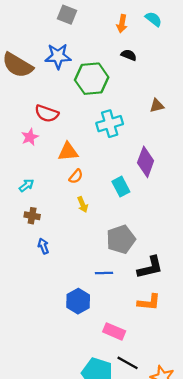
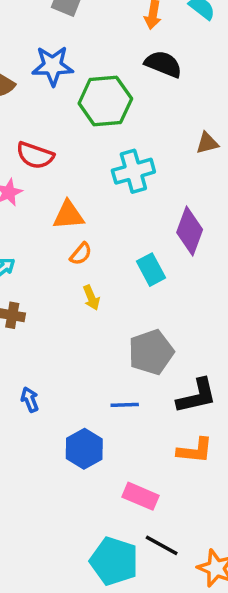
black semicircle: (129, 55) -> (163, 64), size x1.5
blue arrow: (43, 246) -> (30, 400), moved

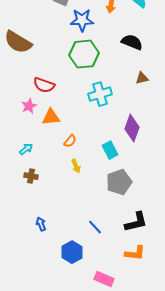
black semicircle: (163, 64) -> (132, 42), moved
blue star: (53, 66) -> (82, 20), moved
orange triangle: (68, 215) -> (51, 117), moved
gray pentagon: (151, 352) -> (119, 182), moved
blue line: (125, 405) -> (95, 227), turned 49

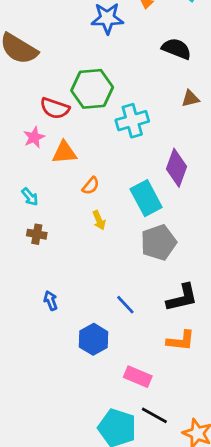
green hexagon: (84, 54) -> (92, 89), moved
cyan arrow: (26, 149) -> (30, 197), turned 88
cyan rectangle: (110, 150) -> (146, 198), size x1.4

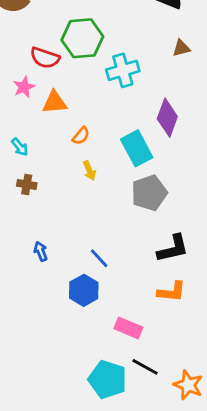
blue line: (125, 305) -> (99, 258), moved

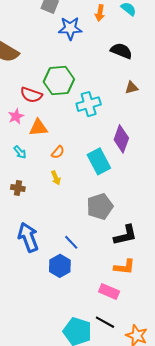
cyan arrow: (20, 147) -> (20, 152), moved
yellow arrow: (89, 171) -> (56, 178), moved
gray pentagon: (149, 193) -> (100, 206), moved
blue arrow: (41, 251) -> (28, 237), size x2.0
pink rectangle: (128, 328) -> (109, 291), moved

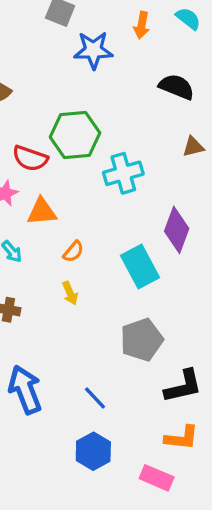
blue hexagon: (60, 266) -> (93, 451), moved

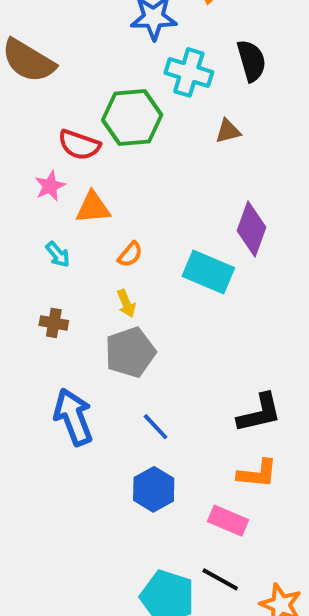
black semicircle: (177, 87) -> (251, 61), turned 52
brown triangle: (193, 147) -> (228, 131), moved
cyan cross: (123, 173) -> (189, 72), moved, turned 33
cyan rectangle: (140, 266) -> (208, 272), turned -39
gray pentagon: (142, 340) -> (130, 352), moved

